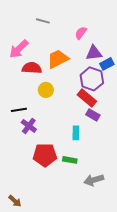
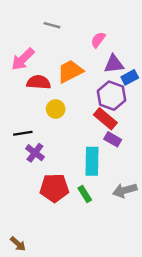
cyan rectangle: (76, 133) -> (92, 161), size x1.6
green rectangle: (70, 160) -> (85, 194), turned 48
gray arrow: (94, 180) -> (125, 190), moved

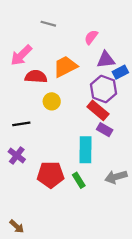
purple cross: (35, 153) -> (17, 155), moved

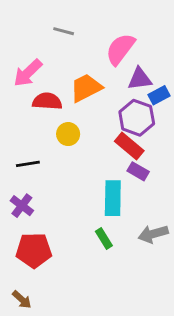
pink semicircle: (91, 37) -> (120, 49), size x1.6
red pentagon: (51, 175) -> (34, 250), moved

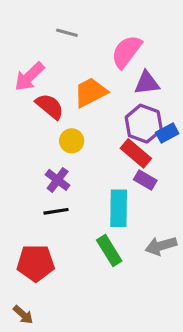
blue rectangle: (159, 95) -> (167, 133), moved
red semicircle: (47, 101) -> (50, 106), turned 36
black line: (28, 164) -> (56, 211), moved
purple cross: (22, 206) -> (58, 180), moved
green rectangle: (104, 238) -> (109, 250), size x1.4

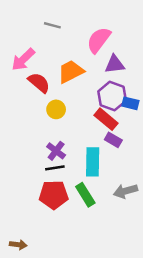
blue rectangle: (167, 133) -> (130, 103), turned 42
purple cross: (58, 180) -> (56, 151), moved
black line: (56, 211) -> (55, 168), moved
red pentagon: (36, 263) -> (54, 195), moved
brown arrow: (23, 315) -> (18, 245), turned -35

